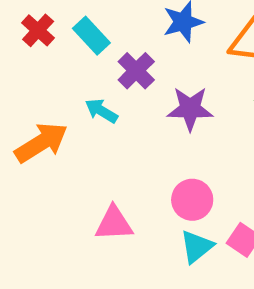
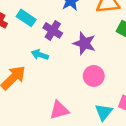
purple star: (190, 109) -> (84, 43), turned 30
pink circle: (192, 200) -> (94, 76), moved

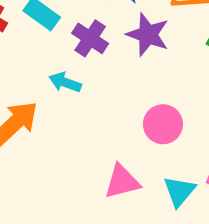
purple star: (84, 43) -> (148, 35), moved
pink triangle: (59, 110) -> (122, 182), moved

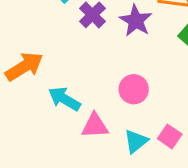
cyan arrow: (65, 82) -> (64, 99), moved, size x1.4

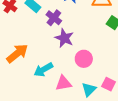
purple star: (136, 21) -> (64, 38), moved
cyan arrow: (64, 99) -> (43, 70), turned -54

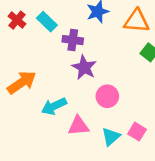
purple cross: (54, 18) -> (73, 40), turned -35

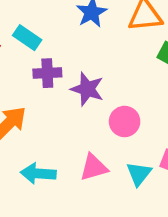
purple cross: (73, 40) -> (47, 73), moved
cyan arrow: (54, 106) -> (38, 173), moved, turned 40

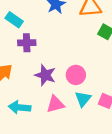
purple star: (87, 89) -> (45, 75), moved
cyan triangle: (139, 174) -> (83, 99), moved

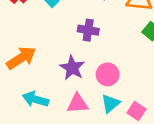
purple cross: (27, 43) -> (88, 30), moved

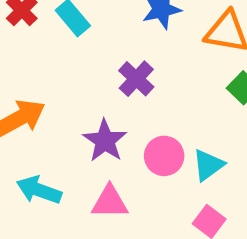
purple cross: (88, 30) -> (136, 79), turned 30
cyan triangle: (110, 103) -> (208, 165), moved

